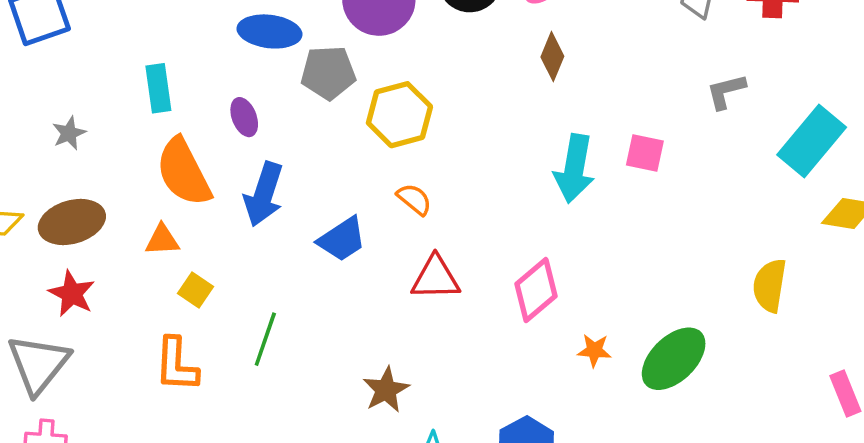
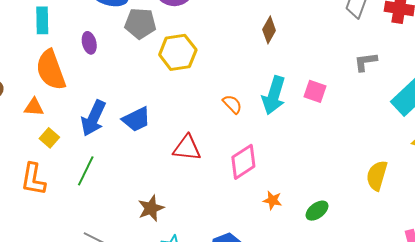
blue arrow: (264, 194) -> (93, 118), moved
orange semicircle: (414, 199) -> (232, 104), moved
green ellipse: (674, 359) -> (317, 211), size x0.6

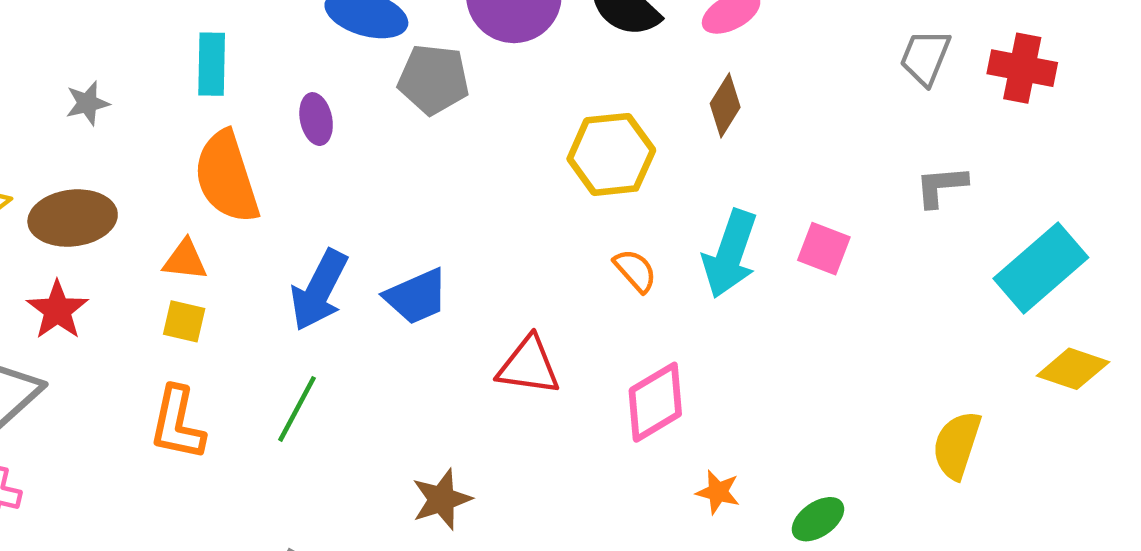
yellow hexagon: (178, 52) -> (611, 154), moved
yellow square: (49, 138) -> (184, 321), moved, turned -30

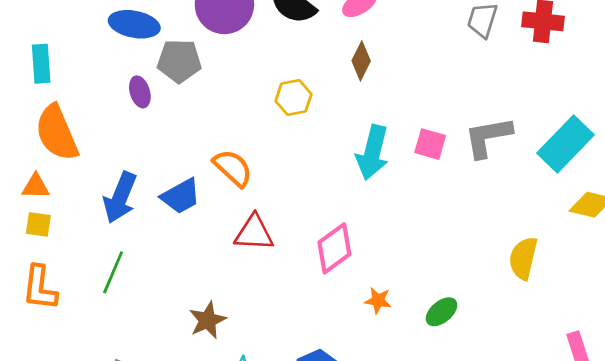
purple ellipse: (316, 119) -> (140, 92), moved
yellow hexagon: (611, 154) -> (293, 98), size x0.7
gray L-shape: (941, 186) -> (488, 137), moved, size x1.5
orange semicircle: (635, 271) -> (233, 168), moved, size x1.4

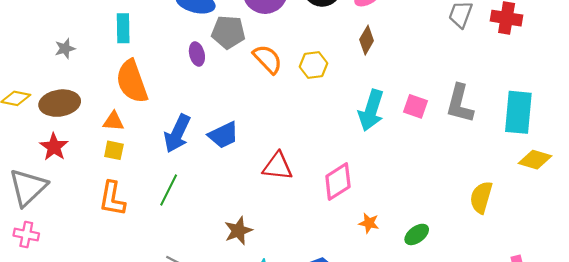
gray L-shape: (488, 137) -> (460, 104), turned -69
cyan rectangle: (566, 144) -> (518, 112), turned -42
orange semicircle: (233, 168) -> (268, 59), moved

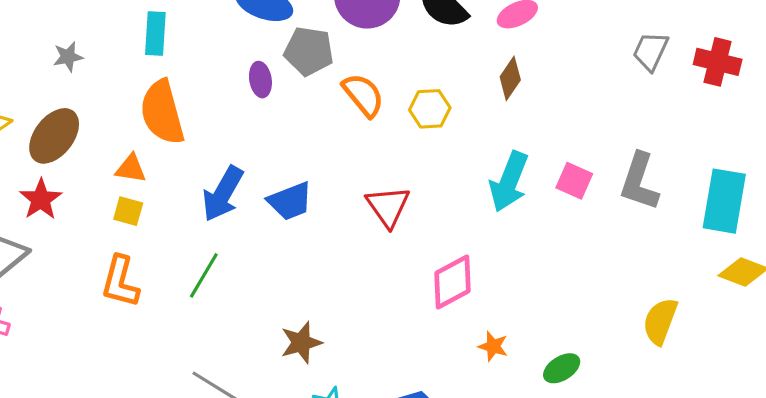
brown ellipse: (60, 103) -> (54, 136), turned -48
red triangle: (278, 166) -> (388, 206), moved, turned 44

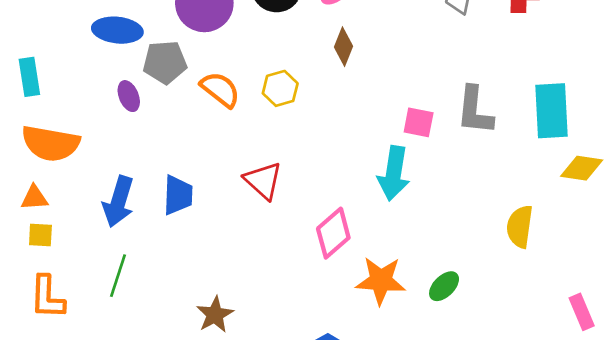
orange semicircle: (162, 112) -> (51, 143), turned -52
cyan arrow: (509, 182) -> (394, 173), moved
blue trapezoid: (290, 201) -> (178, 195), turned -54
orange star: (493, 346) -> (381, 281), size x1.8

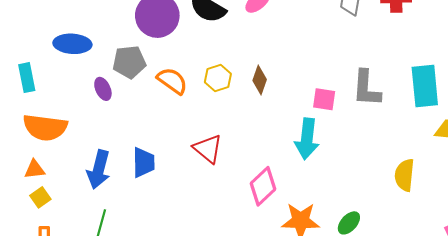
blue ellipse: (117, 30) -> (72, 44), moved
brown diamond: (344, 47) -> (260, 80), moved
yellow square: (40, 235) -> (40, 197), turned -36

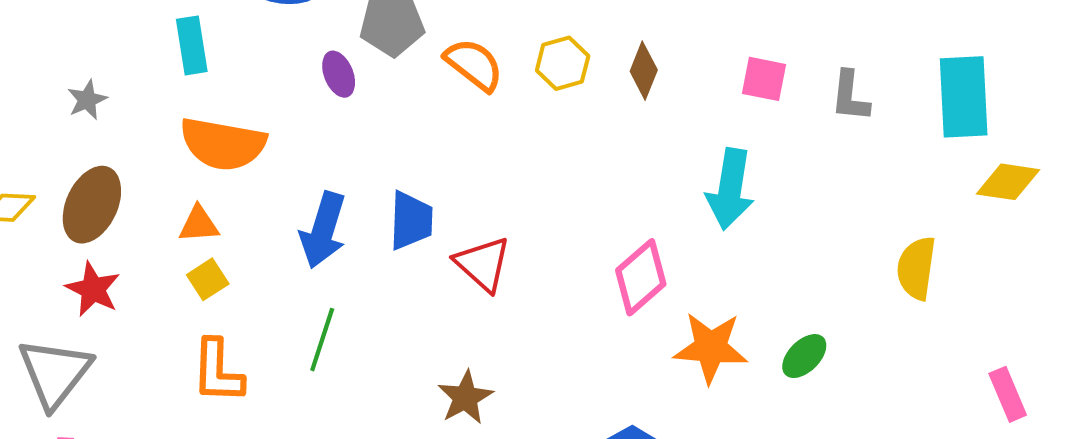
gray L-shape: (366, 88) -> (850, 96), size x0.7
pink square: (324, 99) -> (764, 79), moved
red triangle: (208, 149) -> (483, 264), moved

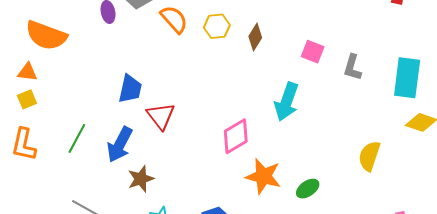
blue arrow: (323, 230) -> (120, 144), moved

